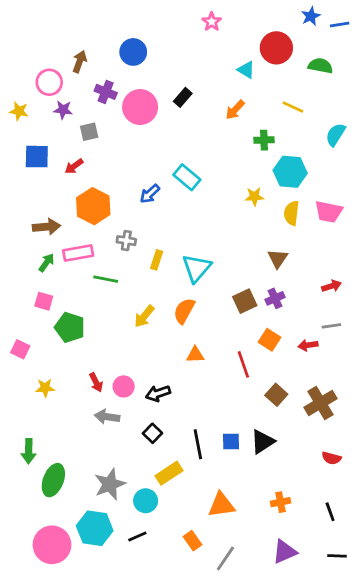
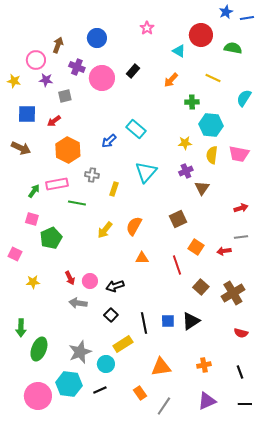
pink star: (212, 22) -> (147, 28), moved
brown arrow: (46, 227) -> (21, 148), moved, turned 30
cyan triangle: (197, 268) -> (146, 172), moved
purple cross: (275, 298) -> (186, 171), moved
green pentagon: (70, 327) -> (51, 238), turned 30

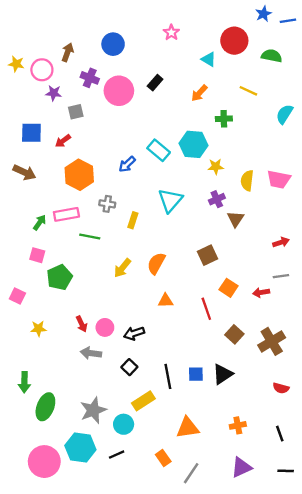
yellow star: (14, 81) -> (16, 64), moved
cyan hexagon: (211, 125) -> (194, 144), moved

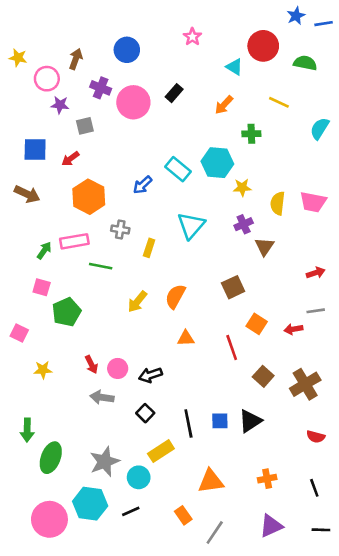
yellow star: (16, 64) -> (18, 58), moved

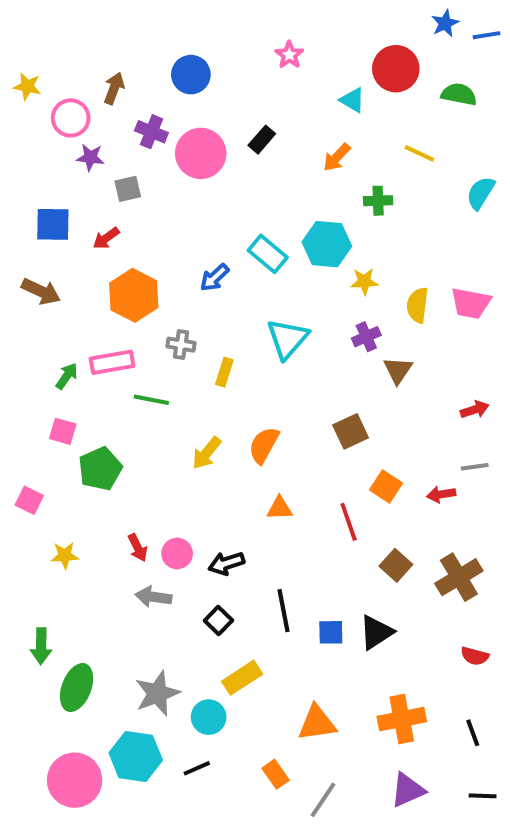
black line: (188, 424) -> (283, 611), moved
orange cross: (267, 479) -> (402, 719), size x1.6

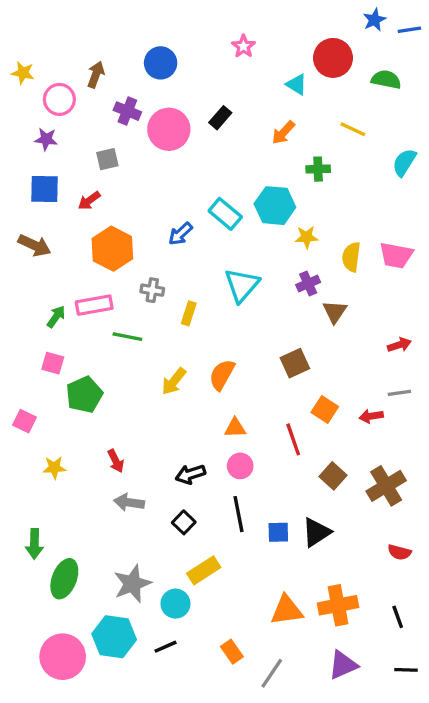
purple star: (90, 157) -> (46, 139), moved
pink circle: (177, 553) -> (240, 466), moved
orange triangle: (317, 723) -> (287, 610), moved

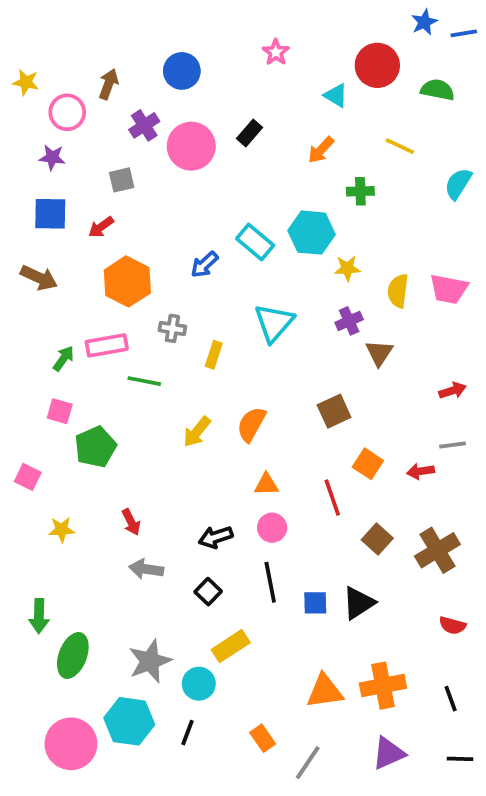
purple cross: (127, 111) -> (144, 125), turned 35
black line: (166, 647) -> (187, 733), turned -45

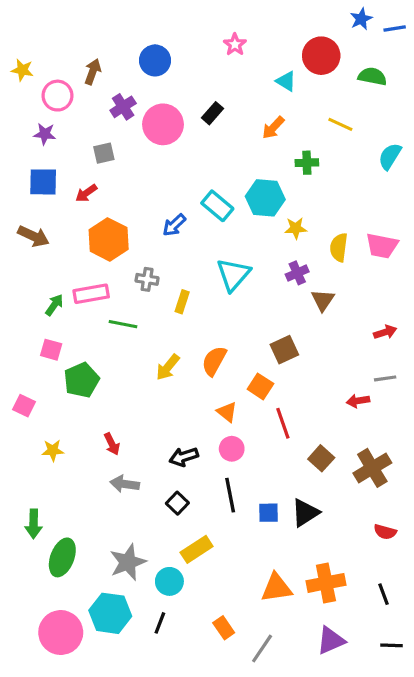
orange square: (368, 464) -> (260, 386), moved
orange triangle: (266, 484) -> (227, 412), turned 40

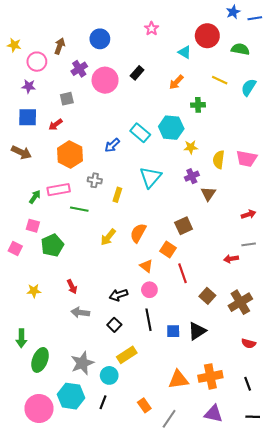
cyan semicircle: (390, 156) -> (249, 87), moved
pink square: (24, 406) -> (15, 248), moved
purple triangle: (331, 641) -> (213, 414), turned 36

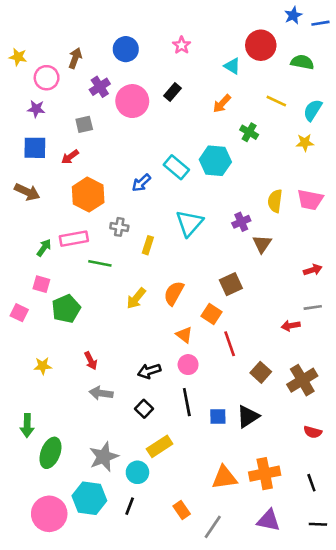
pink star: (152, 29) -> (182, 45), moved
green cross: (198, 105) -> (249, 132), turned 32
yellow star: (191, 147) -> (305, 143), moved

